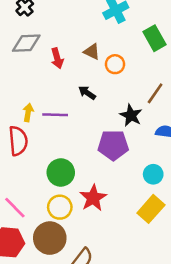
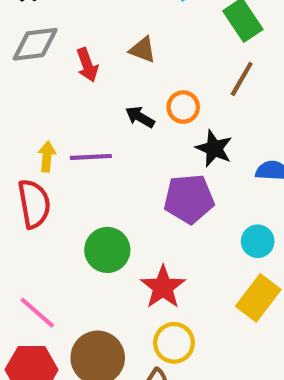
orange circle: (115, 64) -> (183, 107), moved
brown line: (155, 93) -> (242, 79), moved
yellow circle: (60, 207) -> (174, 343), moved

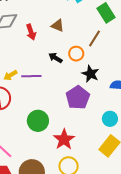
brown line: (242, 79) -> (94, 39), moved
yellow arrow: (47, 157) -> (10, 75), turned -128
purple pentagon: (189, 199) -> (78, 98), turned -30

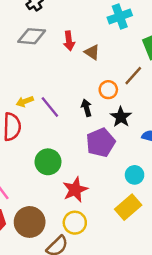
red arrow: (31, 32) -> (69, 41), moved
black arrow: (55, 58) -> (86, 108), moved, turned 32
purple line: (31, 76) -> (50, 107), turned 42

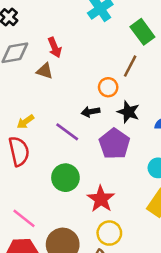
brown triangle: (92, 52) -> (45, 71), moved
purple line: (50, 107) -> (67, 132), moved
black arrow: (86, 108) -> (91, 112), turned -70

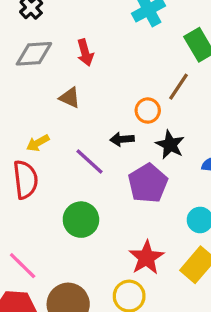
brown triangle: (45, 71) -> (70, 98), moved
red star: (101, 199) -> (146, 258), moved

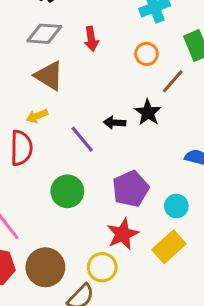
brown triangle: (70, 98) -> (49, 76), moved, size x1.5
orange circle: (148, 111) -> (147, 54), moved
black star: (170, 145) -> (148, 112), moved
purple pentagon: (148, 183) -> (131, 189), moved

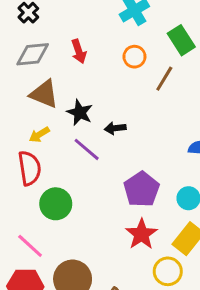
black star: (148, 112) -> (80, 113), moved
green circle: (67, 191) -> (56, 204), moved
yellow circle: (102, 267) -> (168, 271), moved

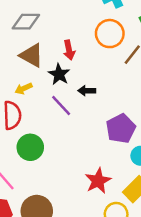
red arrow: (79, 51) -> (69, 50), moved
orange circle: (134, 57) -> (110, 34), size x1.5
purple pentagon: (142, 189) -> (121, 129), moved

